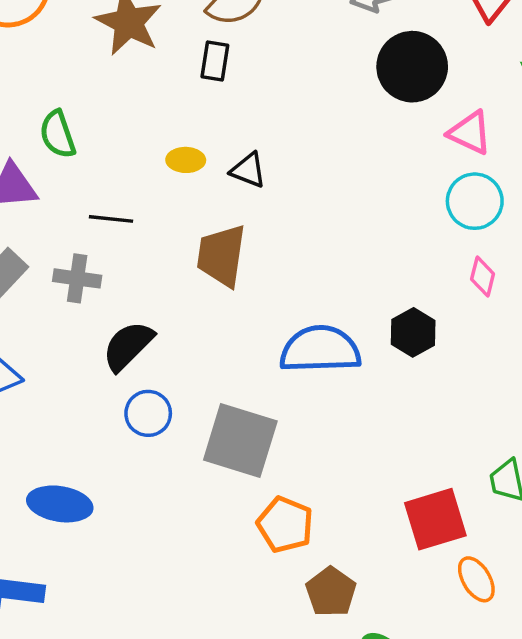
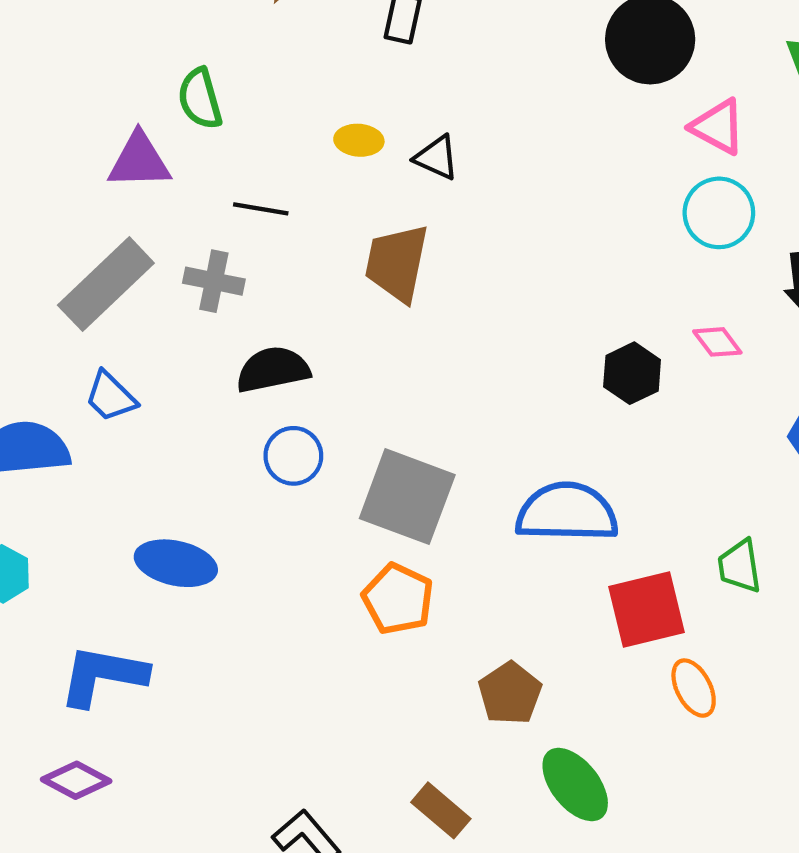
pink diamond: (483, 277) -> (717, 342), moved, turned -54
black semicircle: (128, 346) -> (273, 370), turned 30
blue semicircle: (320, 349) -> (567, 512), moved
orange pentagon: (285, 525) -> (398, 599), moved

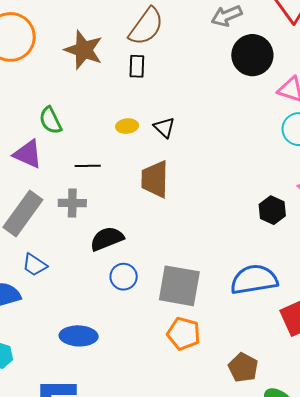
black triangle: (437, 158) -> (164, 127), turned 30
purple triangle: (139, 161) -> (28, 154), turned 36

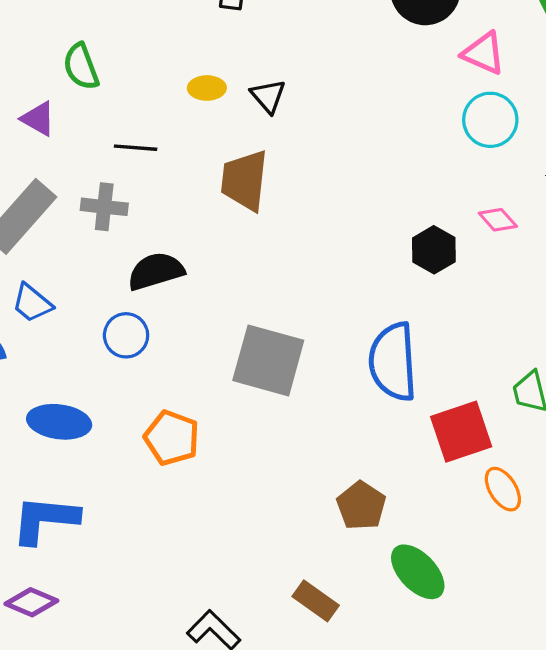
purple triangle: (28, 154) -> (38, 119), size x0.7
blue circle: (124, 277) -> (126, 335), moved
blue semicircle: (254, 280) -> (393, 362), turned -90
orange pentagon: (184, 334) -> (172, 438), moved
blue ellipse: (79, 336) -> (59, 422), moved

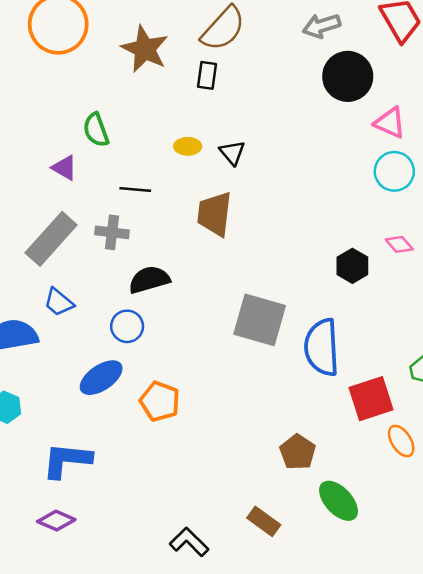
gray square: (268, 360) -> (260, 320), moved
blue ellipse: (59, 422) -> (101, 378), moved, turned -42

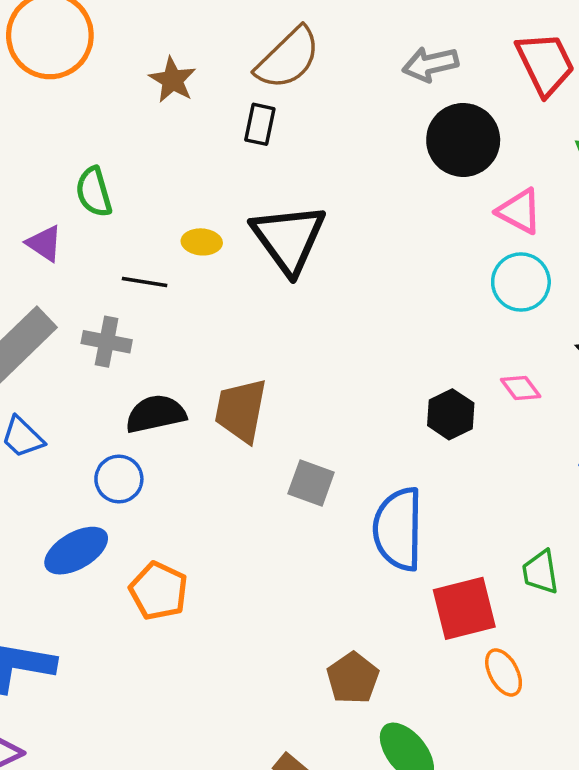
brown star: (145, 49) -> (173, 80), size x0.7
yellow ellipse: (188, 146) -> (202, 242), moved
black triangle: (232, 153) -> (289, 239), size x2.0
brown trapezoid: (215, 214) -> (241, 410), moved
gray square: (260, 320) -> (311, 483), size x0.6

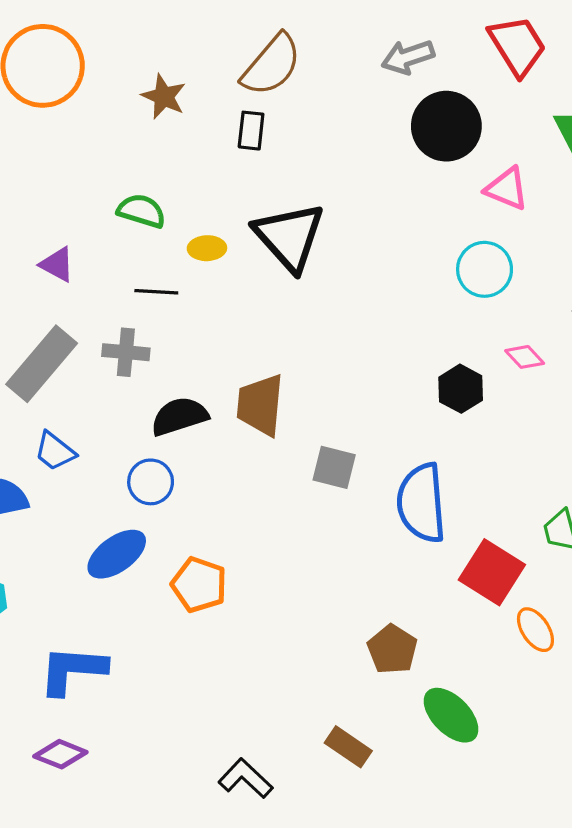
green semicircle: (94, 192) -> (141, 211), moved, turned 129
cyan circle: (521, 282) -> (485, 269), moved
red square: (464, 608) -> (492, 572), turned -38

